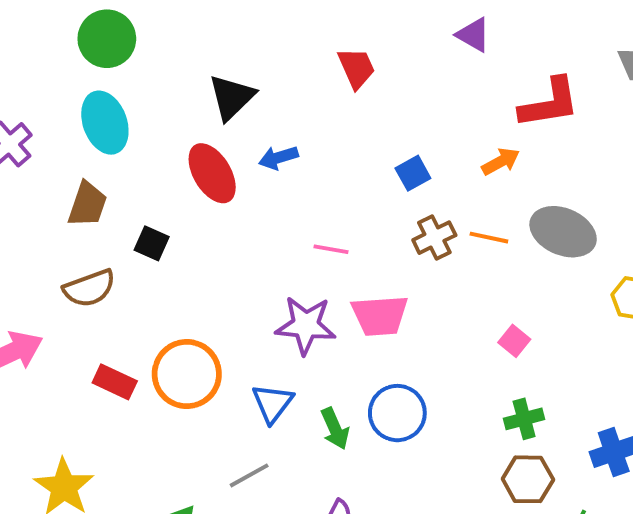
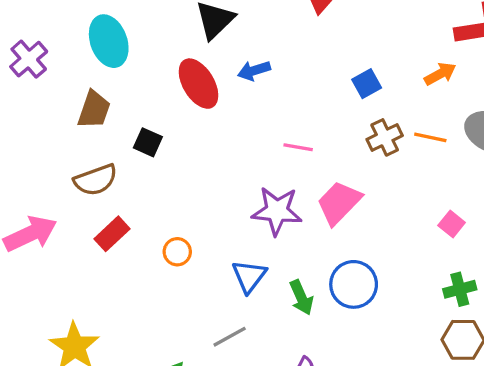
pink trapezoid: (380, 316) -> (339, 203), turned 138
orange circle: (187, 374) -> (177, 252), size x0.5
red rectangle: (115, 382) -> (112, 234), moved, turned -68

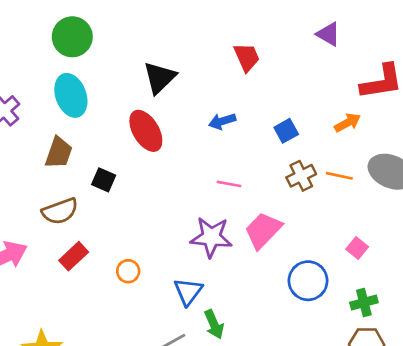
blue arrow: (254, 71) -> (222, 121), moved
blue circle: (354, 284) -> (308, 281), moved
green arrow: (301, 297) -> (214, 324), moved

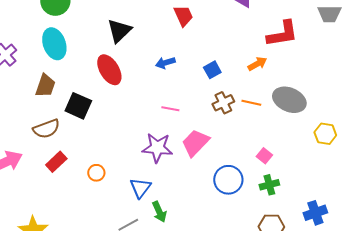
black square: (104, 180) -> (78, 106), size x1.5
green cross: (364, 303) -> (269, 185), moved

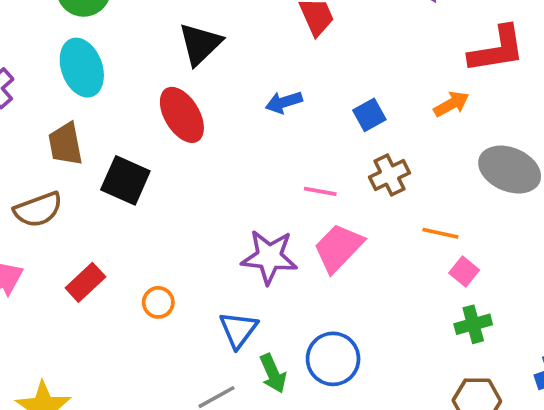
brown trapezoid: (45, 86) -> (65, 144), turned 150
orange line: (251, 103) -> (440, 233), moved
pink line: (170, 109) -> (320, 191), moved
brown semicircle: (46, 129) -> (38, 210), moved
blue circle: (228, 180) -> (333, 359), moved

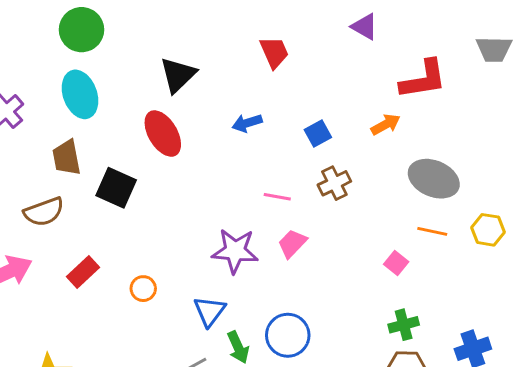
orange line: (440, 233) -> (432, 231), moved
pink trapezoid: (338, 248) -> (292, 243), size x0.7
green cross: (473, 324) -> (404, 325), moved

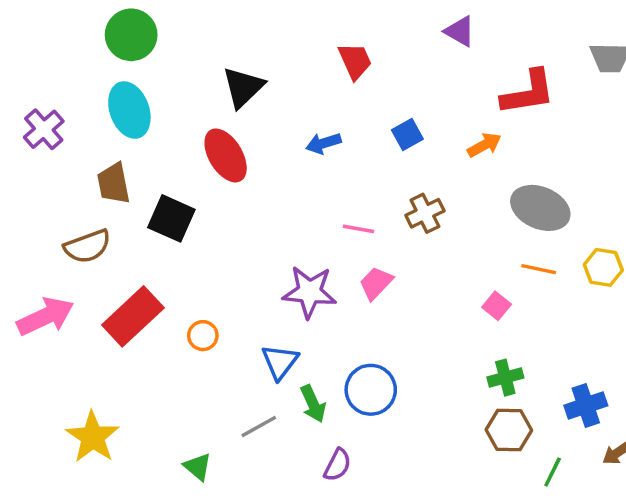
blue square: (318, 134) -> (407, 134), moved
red rectangle: (83, 272) -> (133, 316), size x1.6

